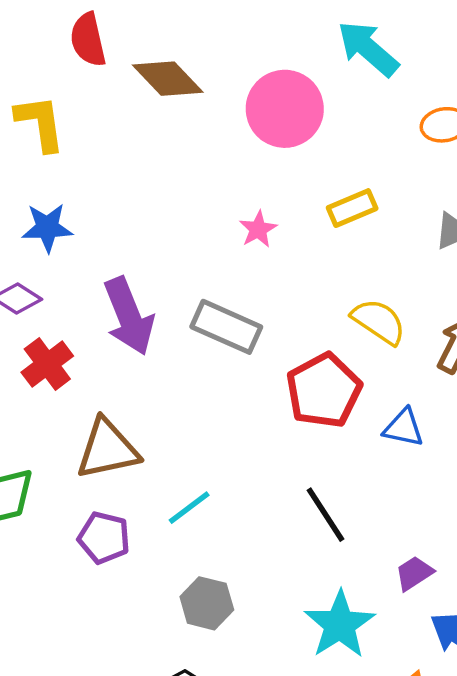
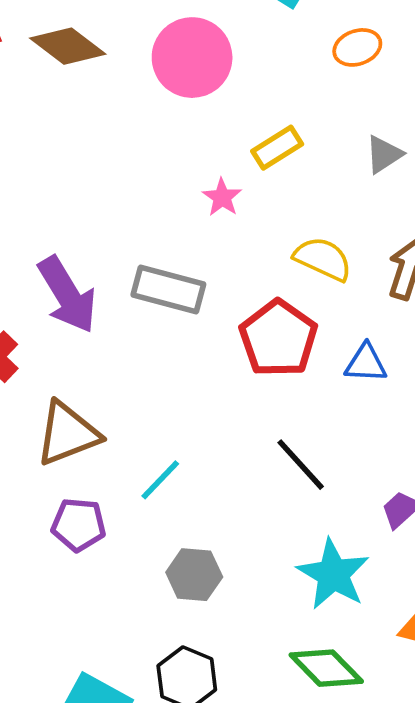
pink star: (258, 229) -> (222, 197), moved

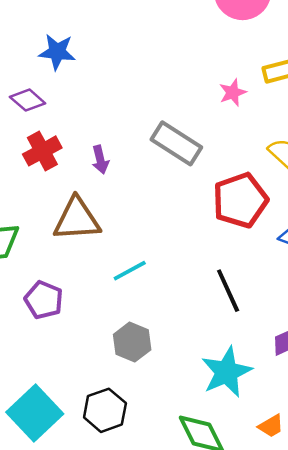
purple arrow: (67, 295) -> (100, 160), moved, size x0.5
purple pentagon: (79, 525) -> (44, 300), moved

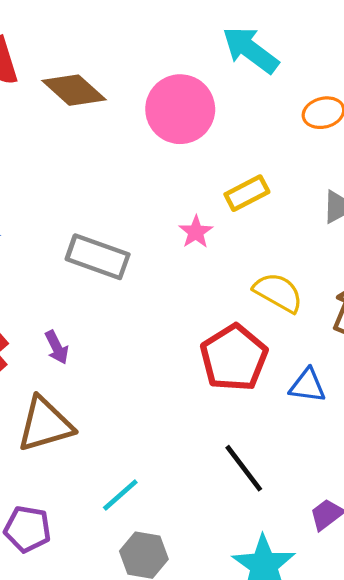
gray rectangle: (176, 143) -> (98, 257), moved
cyan line: (130, 271) -> (120, 495), moved

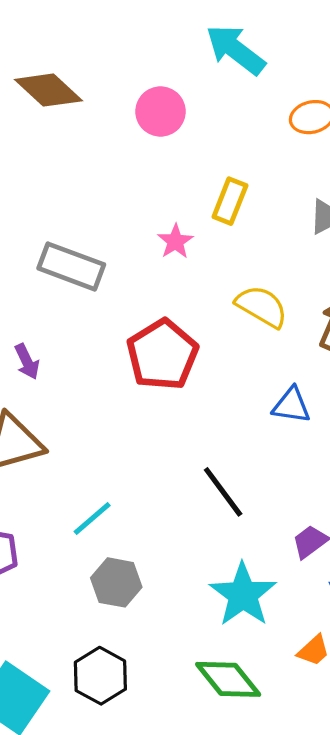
pink circle: (180, 109) -> (161, 111), size x0.7
yellow rectangle: (247, 193) -> (230, 201), turned -42
red pentagon: (234, 358) -> (162, 355), moved

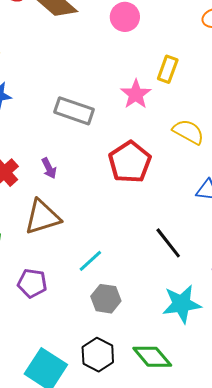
pink star: (175, 241) -> (136, 94), size x1.4
cyan star: (243, 595) -> (182, 304), turned 30
green diamond: (228, 679) -> (152, 357), moved

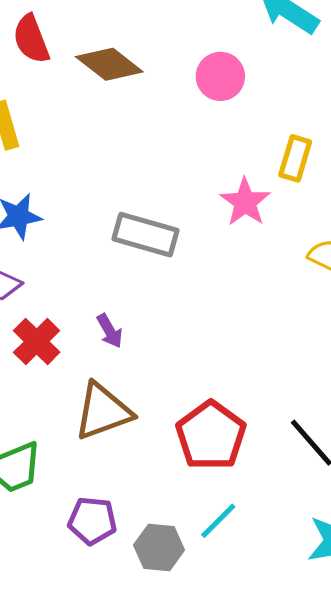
red pentagon: (130, 162) -> (211, 436), moved
cyan line: (90, 261) -> (218, 521), moved
gray hexagon: (106, 299) -> (159, 547), moved

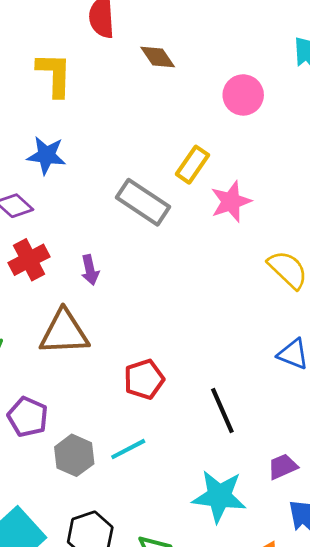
brown diamond: (109, 64) -> (158, 57), size x0.7
yellow rectangle: (295, 158) -> (193, 165), moved
red pentagon: (211, 436) -> (144, 379), size x0.7

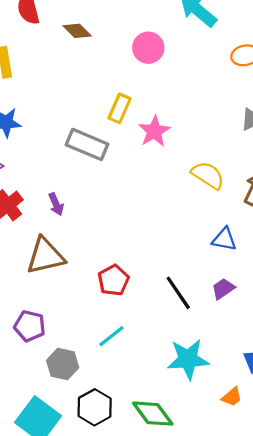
gray hexagon: (74, 455) -> (63, 364), moved
purple trapezoid: (283, 467) -> (223, 289), moved

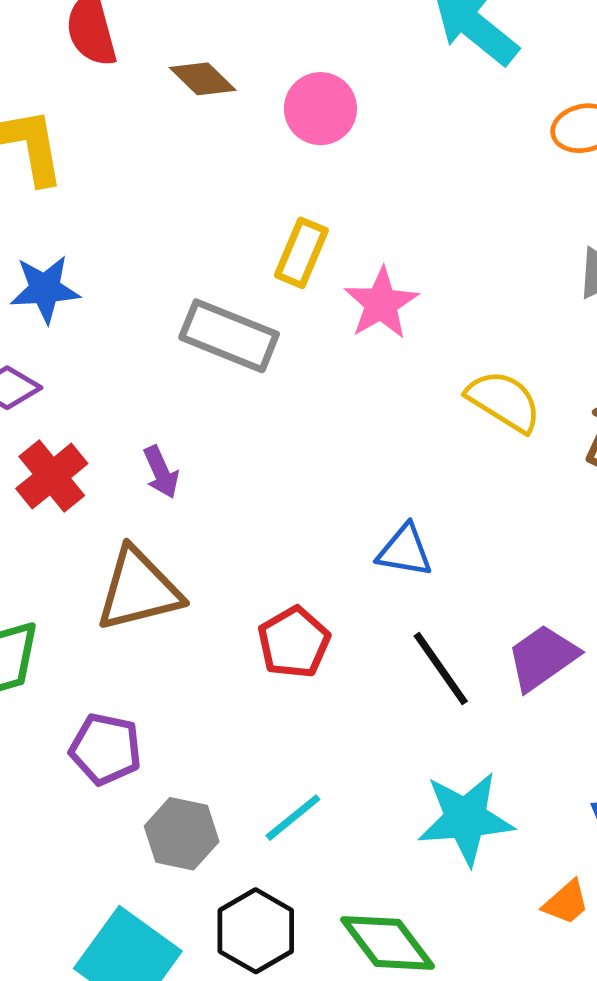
pink circle: (148, 48) -> (320, 109), moved
blue triangle: (224, 239) -> (405, 551), moved
purple trapezoid: (223, 289) -> (543, 658), size x1.4
cyan line: (111, 336) -> (293, 818), moved

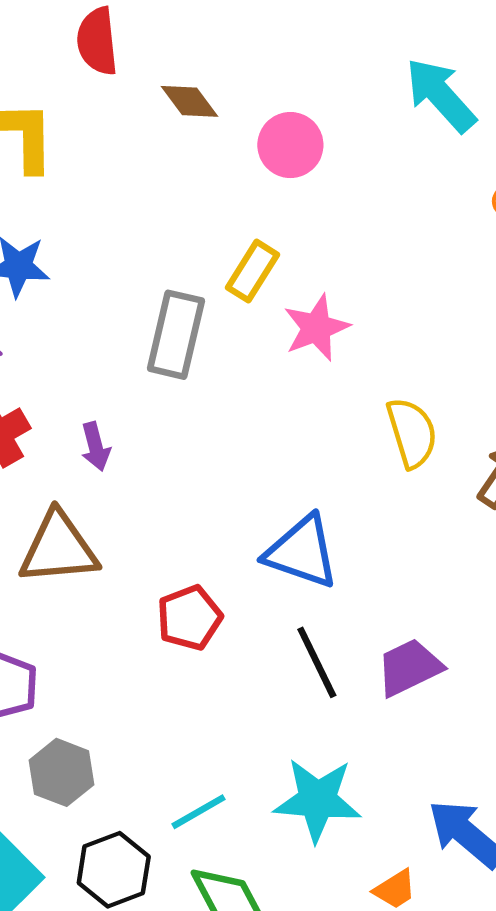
gray rectangle: (229, 336) -> (176, 335), turned 72
yellow semicircle: (504, 401) -> (412, 433), turned 32
blue triangle: (405, 551) -> (302, 552), size x1.5
cyan line: (293, 818) -> (198, 812), moved

